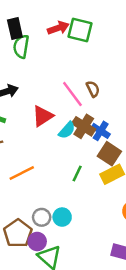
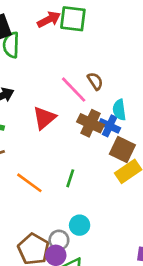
cyan semicircle: (67, 130) -> (119, 110), moved, turned 138
orange line: (22, 173) -> (29, 183), turned 70
green line: (77, 173) -> (70, 178), moved
gray circle: (42, 217) -> (59, 240), moved

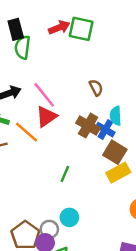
pink line: (74, 90) -> (44, 95), moved
orange line: (29, 183) -> (27, 132), moved

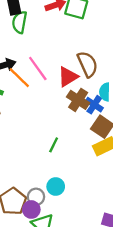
brown semicircle: (96, 88) -> (88, 64), size x1.6
red triangle: (46, 117) -> (68, 77), moved
orange line: (27, 132) -> (19, 78), moved

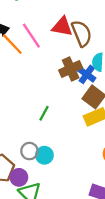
red triangle: (68, 77) -> (62, 27), moved, turned 40
brown cross: (78, 100) -> (71, 69), turned 30
gray circle: (36, 197) -> (29, 151), moved

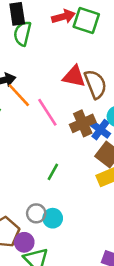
pink line: (31, 36) -> (47, 112), moved

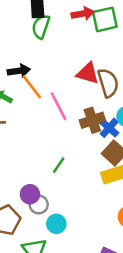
green square: (86, 21) -> (105, 19), turned -36
cyan circle: (53, 218) -> (56, 224), moved
purple circle: (24, 242) -> (30, 194), moved

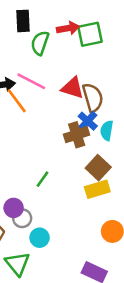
green semicircle: (41, 27) -> (40, 43), moved
pink line: (59, 106) -> (31, 81), moved, turned -36
blue cross: (109, 128) -> (88, 121), moved

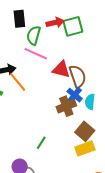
pink line: (31, 81) -> (36, 54), moved

